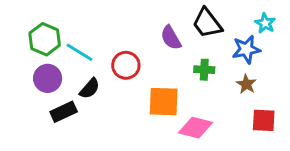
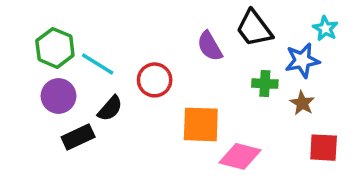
green cross: (204, 70) -> (265, 84), moved

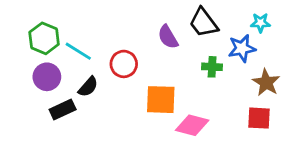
cyan star: (325, 28) -> (260, 23), turned -30
brown star: (302, 103) -> (266, 82), moved, size x1.4

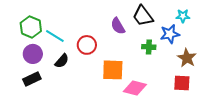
black rectangle: (63, 110) -> (32, 79), moved

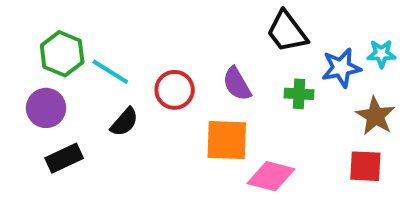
cyan star: (183, 16) -> (381, 54), moved
purple semicircle: (118, 26) -> (237, 84), moved
purple circle: (33, 54) -> (46, 108), moved

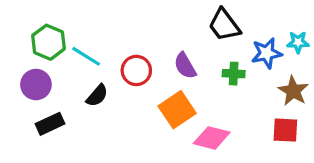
orange square: (227, 140) -> (177, 110), turned -36

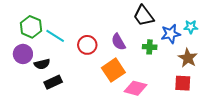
black semicircle: (97, 96) -> (42, 64), moved, turned 35
black rectangle: (50, 124) -> (53, 82), moved

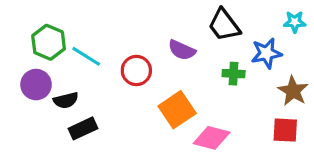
cyan star: (191, 27) -> (295, 22), moved
purple semicircle: (118, 42) -> (182, 50), moved, turned -36

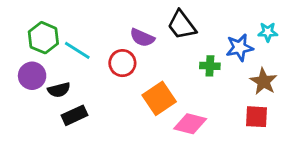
cyan star: (295, 22) -> (268, 32), moved
black trapezoid: (224, 25) -> (182, 25), moved
purple semicircle: (182, 50) -> (142, 38), moved

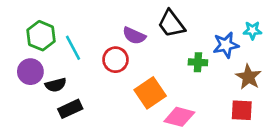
cyan line: (77, 50) -> (73, 48), turned 30

